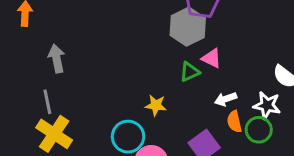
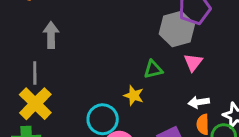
pink triangle: (212, 58) -> (193, 62), turned 30
green triangle: (190, 72) -> (153, 69), moved

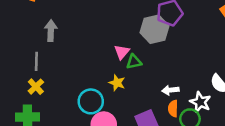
pink triangle: (193, 62) -> (122, 52), moved
yellow cross: (35, 104) -> (36, 87), size x0.6

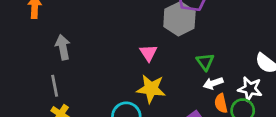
green triangle: (134, 62) -> (205, 62), moved, turned -42
yellow star: (117, 83) -> (151, 89), size x1.5

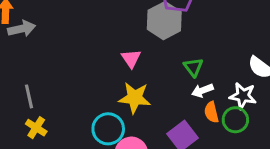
gray arrow: (63, 47) -> (22, 29), moved, turned 90

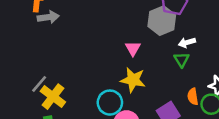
white arrow: (202, 90) -> (187, 43), moved
gray line: (29, 96) -> (39, 84), moved, turned 48
yellow cross: (36, 128) -> (53, 97), size x1.5

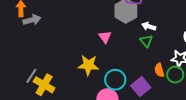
white arrow: (187, 43) -> (149, 26), turned 40
yellow star: (133, 80) -> (88, 65), moved
cyan circle: (110, 103) -> (115, 80), moved

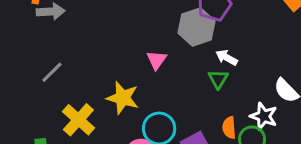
gray line: (31, 76) -> (52, 72), moved
yellow cross: (44, 85) -> (78, 120), moved

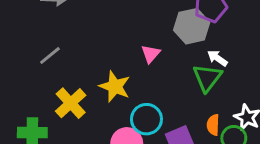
green triangle: (218, 79) -> (207, 78), size x1.5

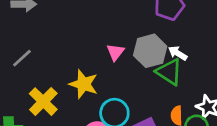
gray hexagon: (192, 26) -> (150, 51), moved
green triangle: (207, 78) -> (169, 72), turned -32

